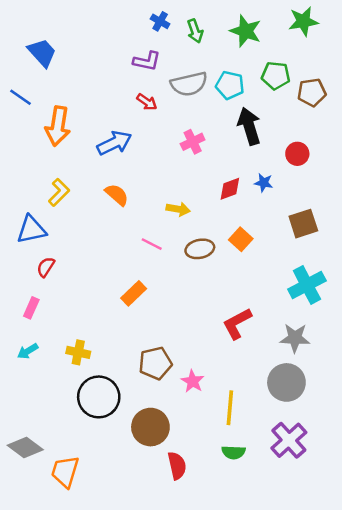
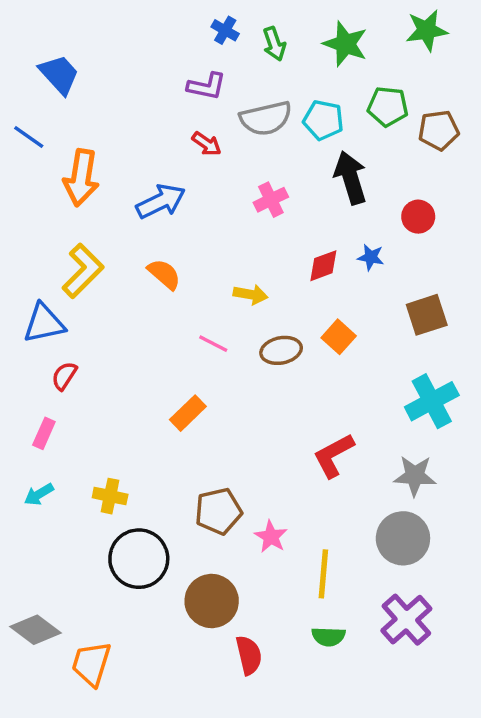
yellow L-shape: (59, 192) -> (83, 271), size x1.4

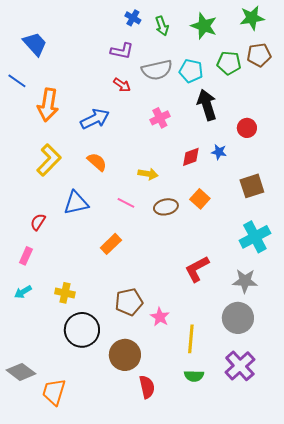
brown pentagon: (439, 130) -> (259, 55), moved
blue triangle: (44, 323) -> (76, 203), moved

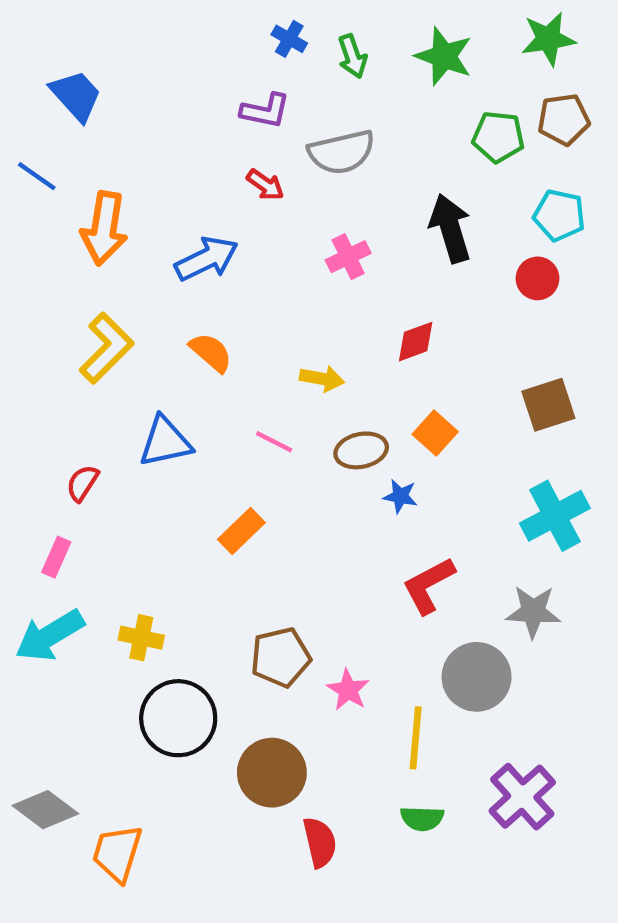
cyan pentagon: (191, 71) -> (559, 215), moved
blue star: (219, 152) -> (400, 496), moved
cyan arrow: (23, 292) -> (50, 635), size x1.8
gray circle: (238, 318) -> (477, 677), moved

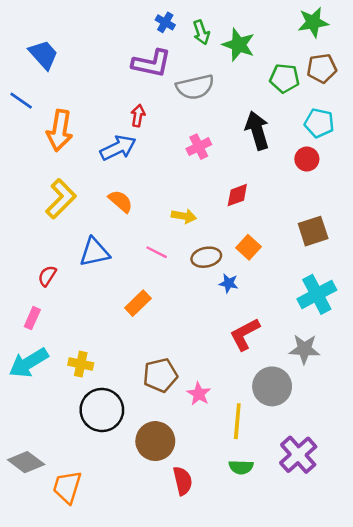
green star: (444, 56) -> (239, 45), moved
purple L-shape: (265, 111) -> (152, 63), size x1.4
red arrow: (265, 185) -> (138, 116), moved, turned -115

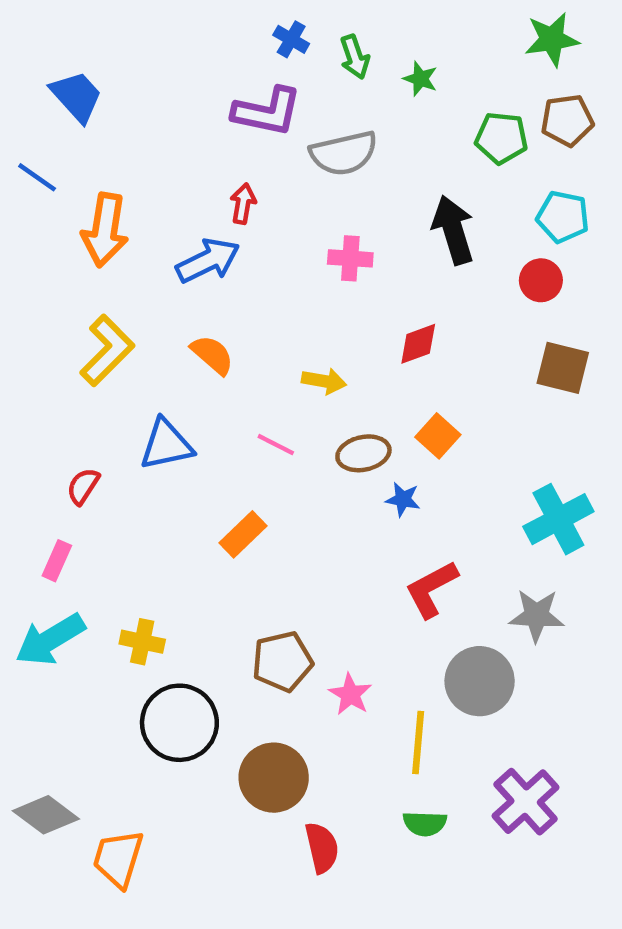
green star: (239, 45) -> (420, 79), size x0.6
pink cross: (199, 147) -> (350, 258), turned 30
brown square: (313, 231) -> (563, 368), moved, turned 32

